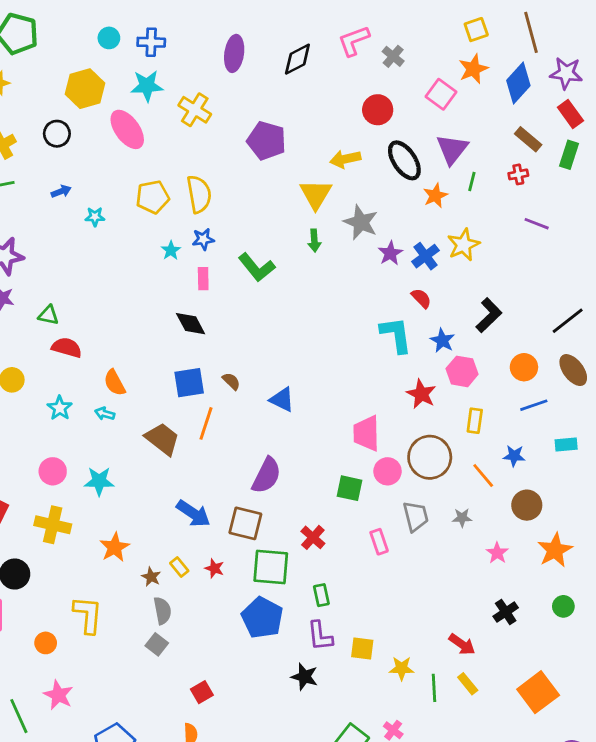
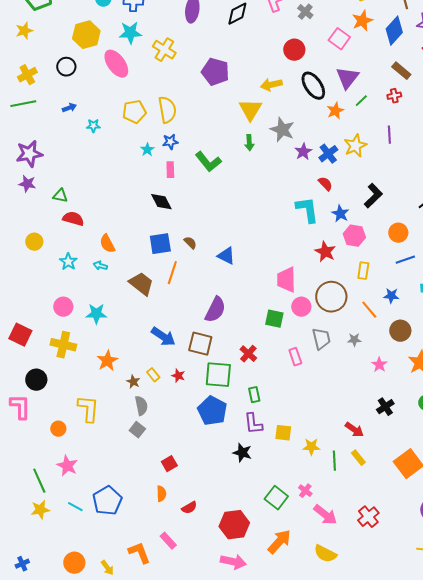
green line: (472, 181) -> (361, 101), turned 32
purple line: (537, 224) -> (389, 135), moved, turned 66

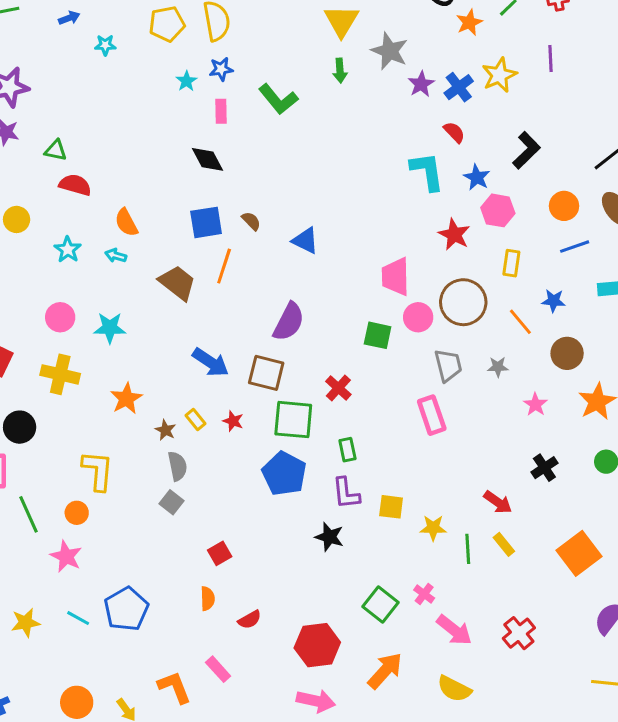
pink rectangle: (295, 357) -> (432, 415), moved, size x1.4
orange circle: (58, 429) -> (77, 513), moved
green line: (39, 481) -> (29, 514), moved

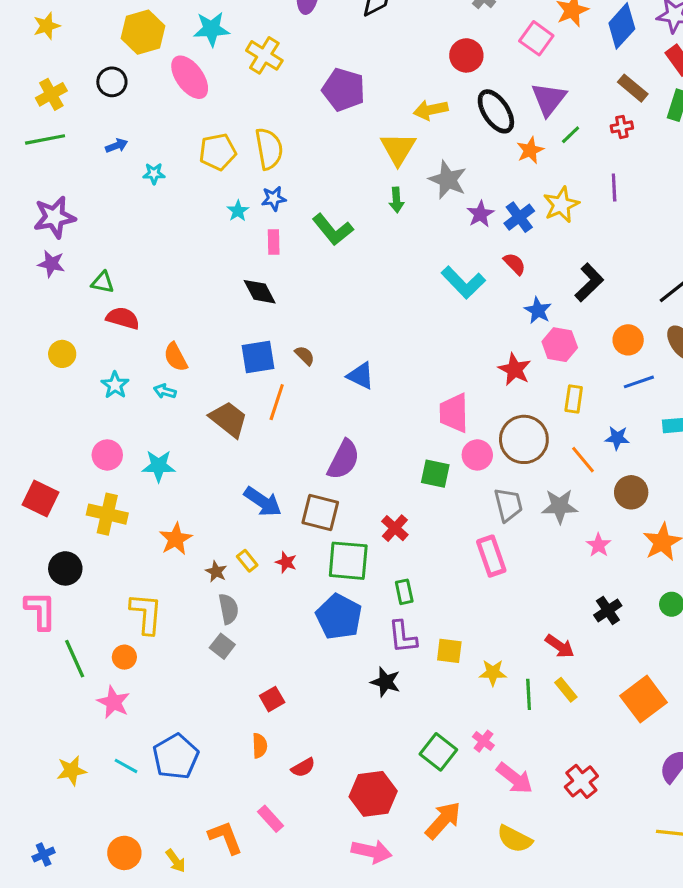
cyan L-shape: (427, 171) -> (463, 282), moved, turned 144
gray star: (498, 367) -> (560, 506), size x1.6

